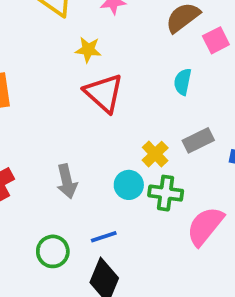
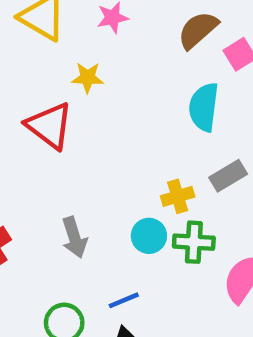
cyan semicircle: (183, 82) -> (204, 107), size x1.5
red triangle: (104, 93) -> (49, 126), moved
yellow cross: (155, 154) -> (178, 196), turned 32

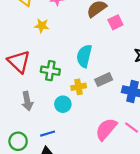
cyan semicircle: (204, 107) -> (84, 56), moved
red triangle: (49, 126) -> (19, 62), moved
green cross: (194, 242) -> (50, 71), moved

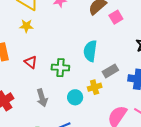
yellow star: (42, 26) -> (26, 26), moved
red triangle: (19, 62) -> (31, 62), size x0.6
yellow cross: (79, 87) -> (95, 87), moved

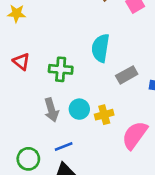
yellow cross: (95, 87) -> (104, 115), moved
gray arrow: (42, 98) -> (51, 110), moved

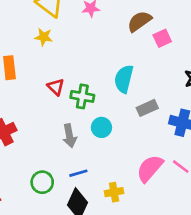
red triangle: (21, 62) -> (56, 87), moved
cyan circle: (79, 109) -> (101, 127), moved
yellow cross: (104, 115) -> (114, 192), moved

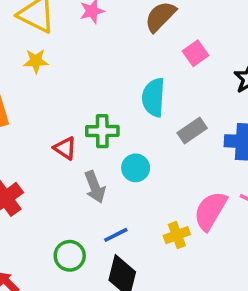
pink square: (162, 38) -> (195, 53), moved
red triangle: (56, 87) -> (65, 148), moved
yellow cross: (114, 192) -> (177, 235), moved

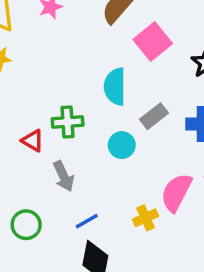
pink square: (195, 53) -> (153, 42), size x1.5
cyan circle: (136, 168) -> (122, 145), moved
green circle: (70, 256) -> (26, 225), moved

